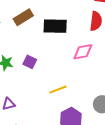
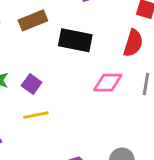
yellow line: (58, 90) -> (36, 115), moved

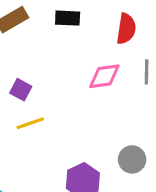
black rectangle: (75, 40) -> (68, 18), moved, size x0.7

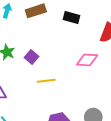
yellow line: (30, 123) -> (46, 81), moved

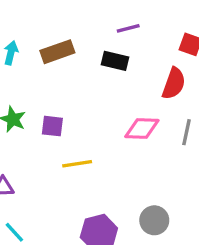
purple square: (31, 57) -> (52, 126), turned -32

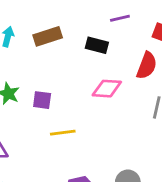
purple line: (128, 28) -> (120, 18), moved
pink diamond: (142, 128) -> (107, 89), moved

